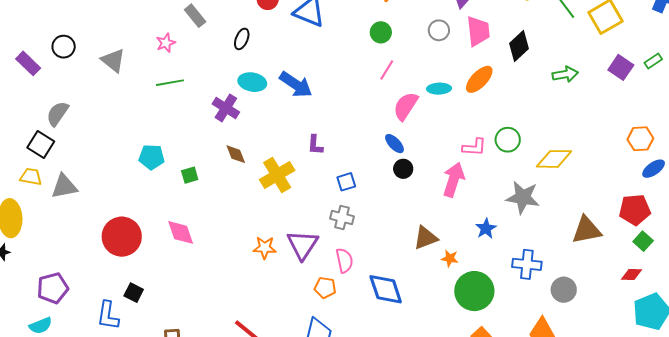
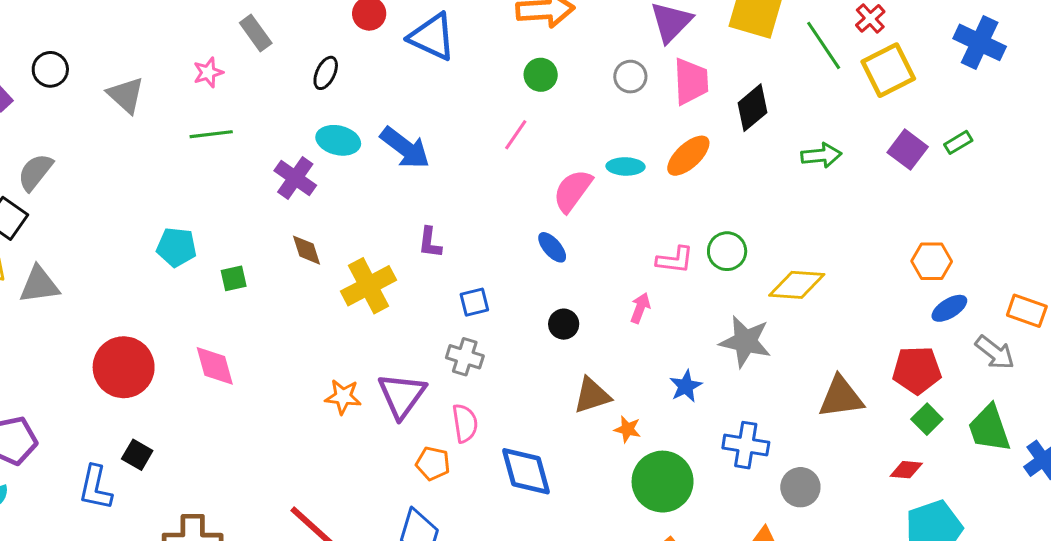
pink line: (387, 70) -> (516, 135), moved
black circle: (403, 169) -> (564, 324), moved
pink arrow: (454, 180) -> (640, 308), size x0.6

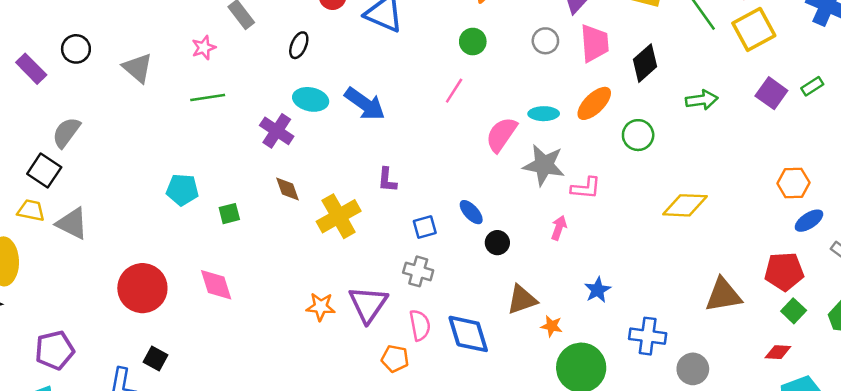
blue ellipse: (552, 247) -> (471, 212), moved
green circle: (727, 251) -> (638, 135), moved
gray triangle: (39, 285) -> (72, 223), turned 36
gray star: (745, 341) -> (544, 165), moved
blue diamond: (526, 471) -> (468, 334), moved

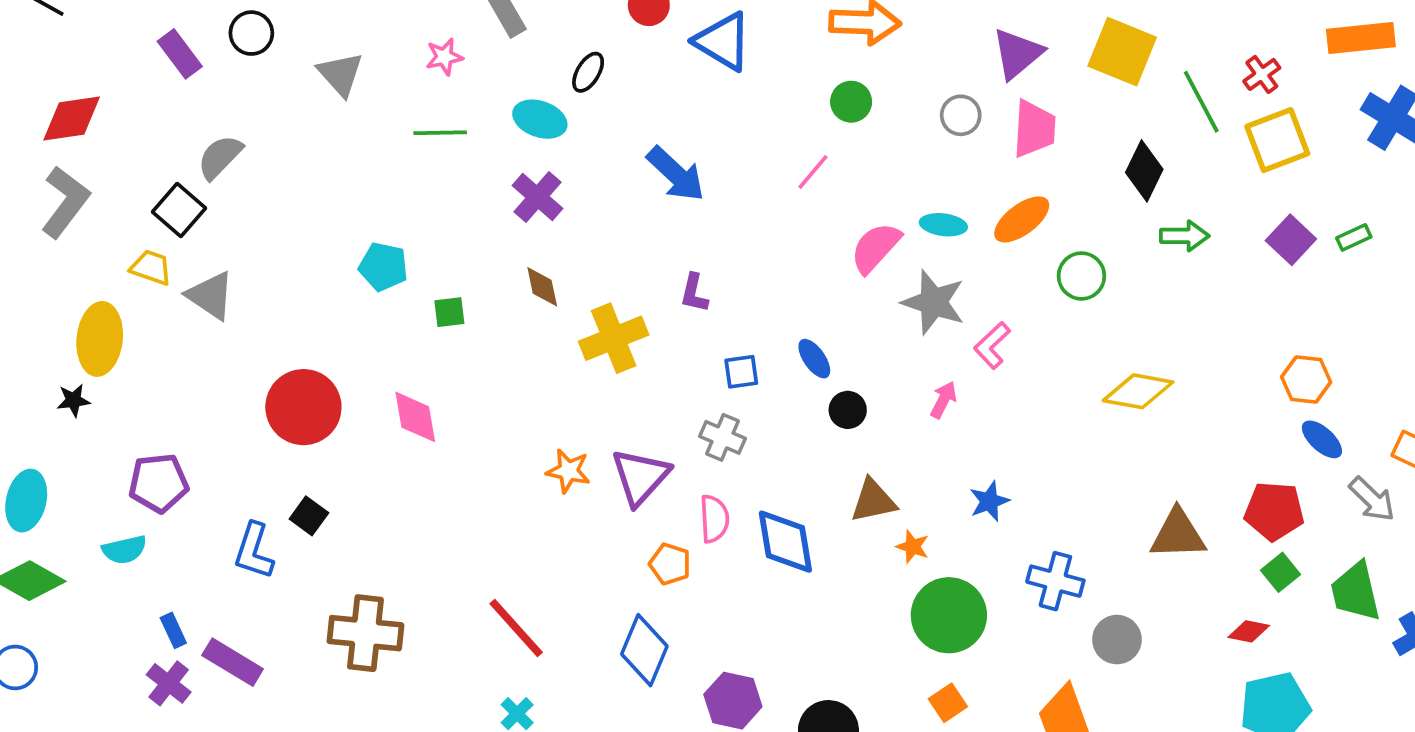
black diamond: (645, 63) -> (1144, 171), moved, turned -30
cyan ellipse: (311, 99) -> (540, 119), moved
pink L-shape: (586, 188) -> (992, 345), turned 124
blue ellipse: (809, 221) -> (1322, 439), turned 68

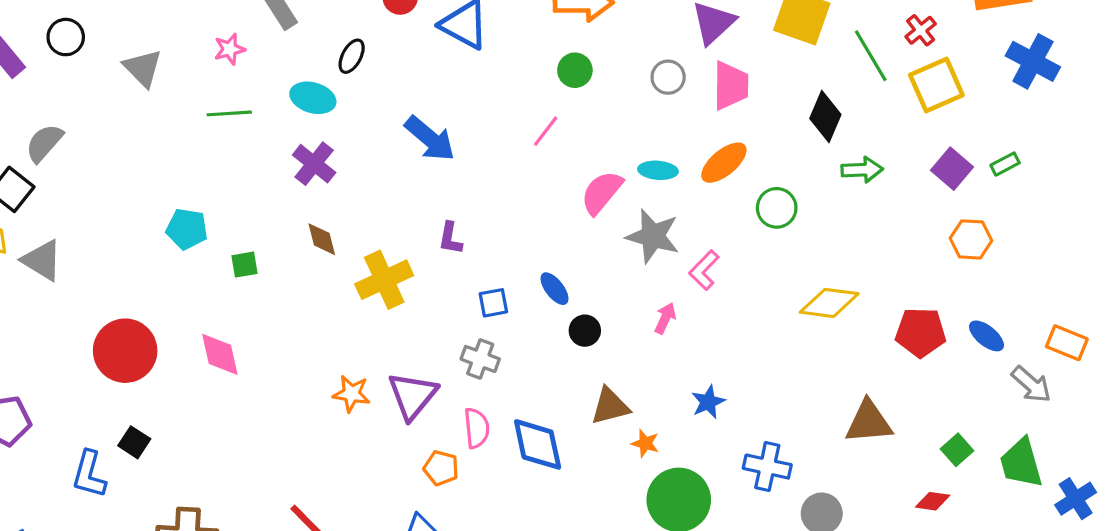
orange hexagon: (1306, 380) -> (971, 239), moved
red pentagon: (1274, 511) -> (921, 332), moved

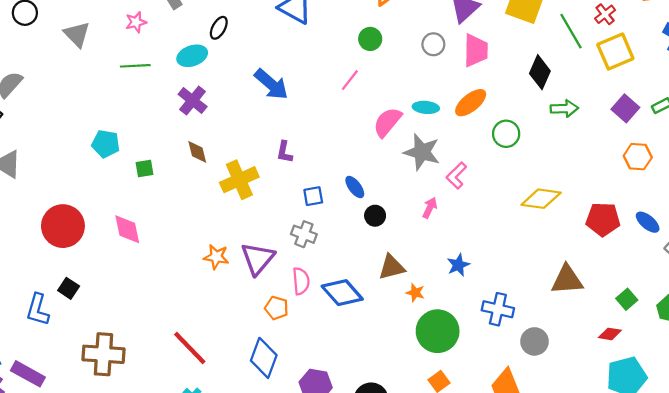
cyan ellipse: (313, 98) -> (192, 56), turned -36
blue diamond: (538, 444) -> (342, 293), turned -30

